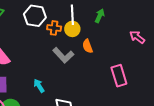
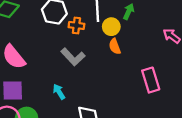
yellow circle: (72, 29) -> (111, 27), moved
gray L-shape: (63, 55) -> (73, 57), moved

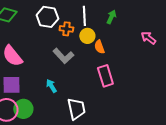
yellow circle: (111, 27) -> (87, 36), moved
pink rectangle: (151, 80) -> (105, 76), moved

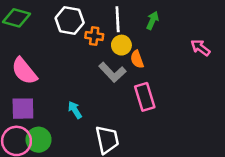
gray L-shape: (63, 56) -> (112, 72), moved

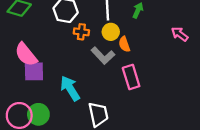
orange cross: (94, 36) -> (81, 32), moved
purple square: (23, 109) -> (34, 71), moved
cyan arrow: (75, 110) -> (70, 88), size x1.6

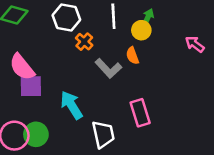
orange cross: (81, 32) -> (84, 42), turned 35
yellow circle: (111, 32) -> (141, 30), moved
pink rectangle: (131, 77) -> (140, 113), moved

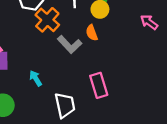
orange cross: (84, 42) -> (47, 20), size x1.5
cyan arrow: (71, 105) -> (36, 78), size x0.6

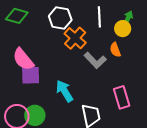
cyan arrow: (36, 78) -> (64, 91), size x1.5

